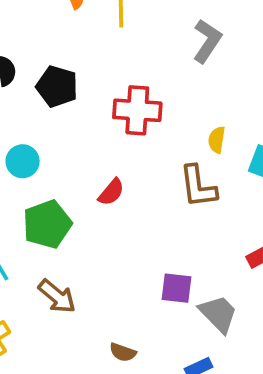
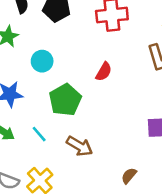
brown semicircle: (123, 352) -> (129, 176), turned 120

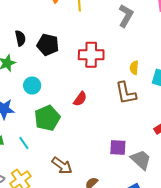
brown arrow: (80, 146) -> (62, 166), moved

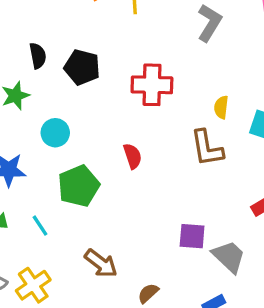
red semicircle: (80, 99) -> (133, 156), turned -56

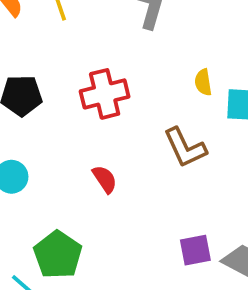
yellow semicircle: (221, 107) -> (203, 82), moved
green pentagon: (79, 186) -> (58, 255), moved

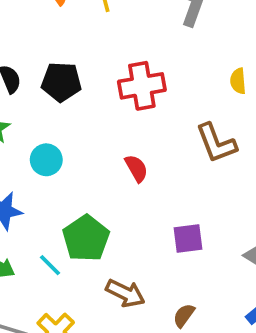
purple square: (195, 250) -> (188, 239), moved

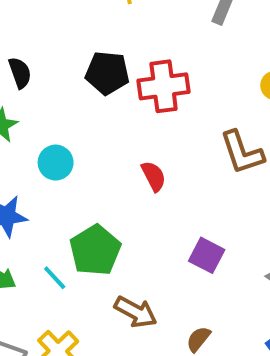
black pentagon: (61, 82) -> (107, 73), moved
purple square: (188, 239) -> (207, 255), turned 32

